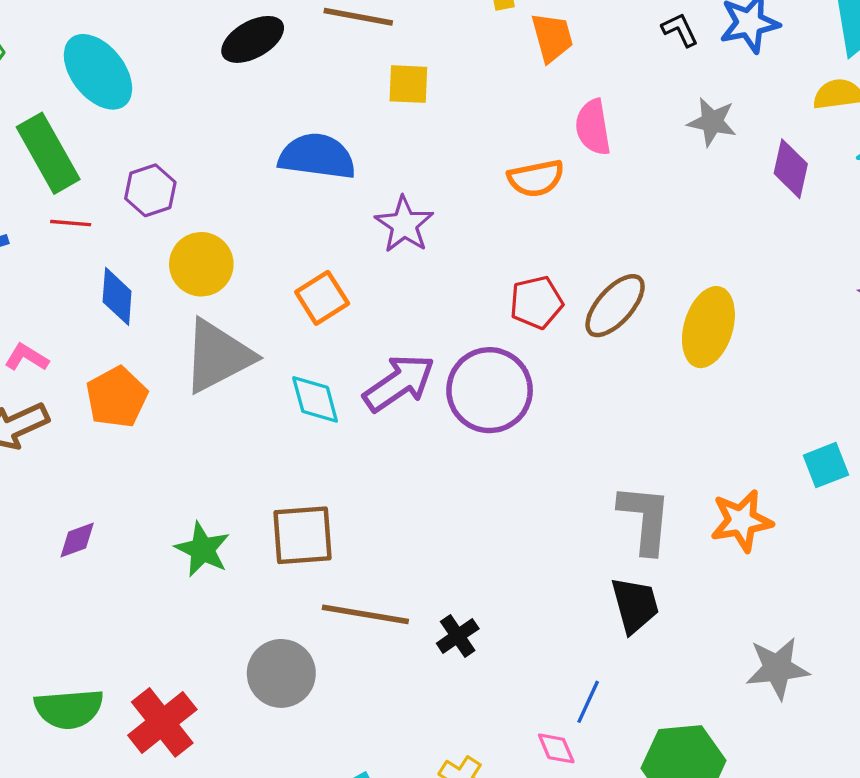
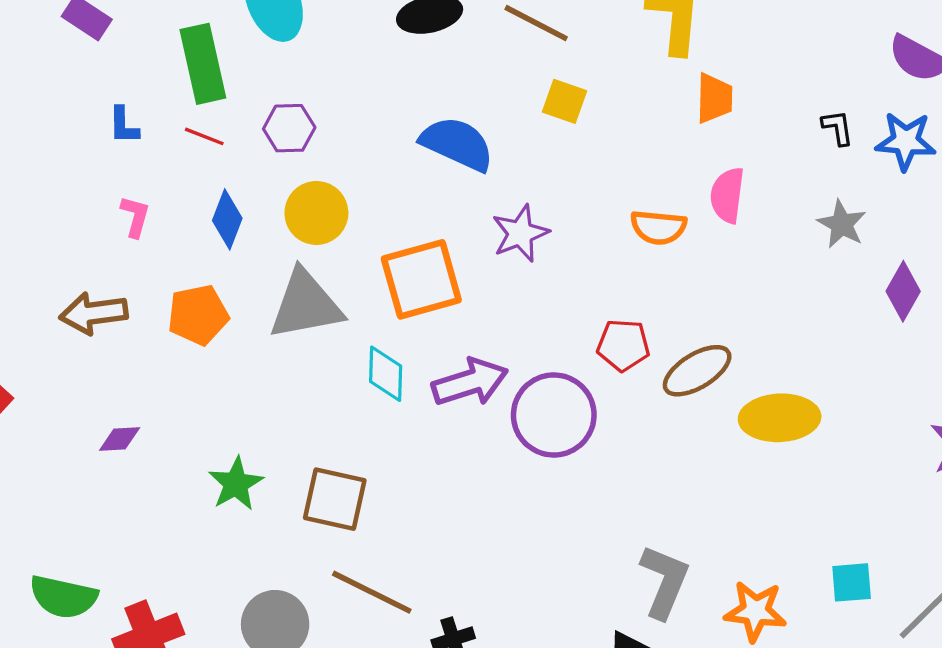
orange square: (322, 298) -> (421, 279), size x1.6
yellow ellipse: (708, 327) -> (780, 418), turned 54
pink L-shape: (27, 357) -> (135, 216), moved, turned 57

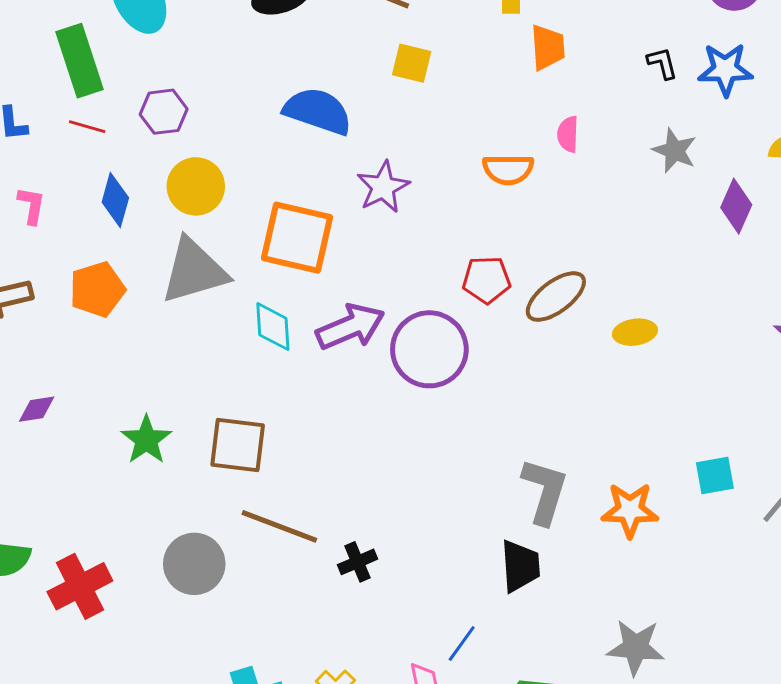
pink semicircle: (727, 195) -> (568, 134), size x0.7
orange square: (421, 279) -> (297, 238), turned 34
yellow ellipse: (780, 418) -> (635, 332), size x0.6

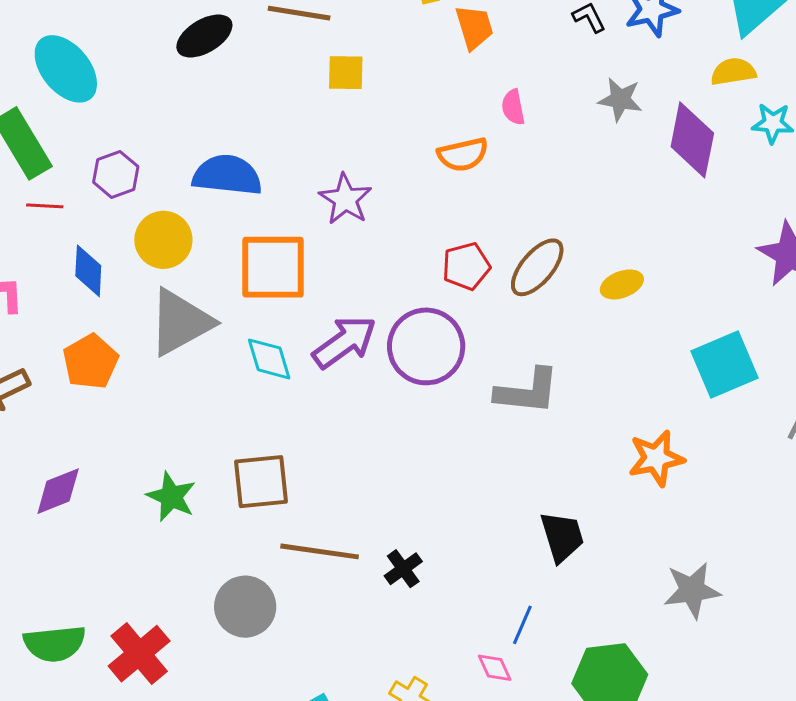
blue semicircle: (318, 111) -> (227, 175), moved
purple diamond: (736, 206) -> (692, 140), size x1.4
purple diamond: (37, 409) -> (58, 491), size x1.4
cyan square: (715, 476) -> (724, 365), moved, size x1.6
gray L-shape: (545, 491) -> (527, 391), moved, turned 92

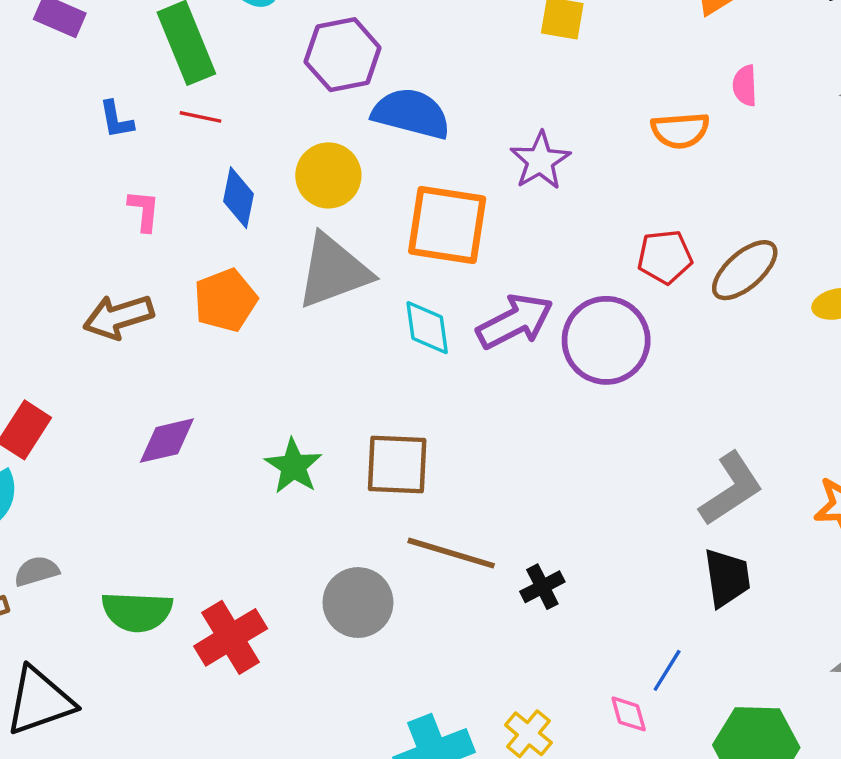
purple hexagon: (116, 174) -> (343, 55), moved, size x1.4
gray L-shape: (527, 391) -> (731, 489), moved, turned -48

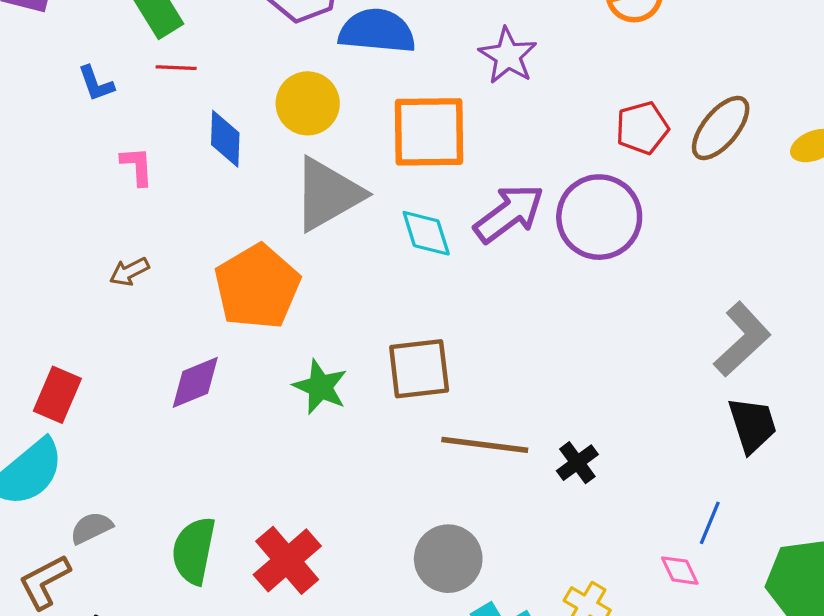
orange pentagon: (225, 300) -> (257, 287), moved, size x1.4
brown arrow: (118, 317) -> (129, 272), size x0.6
gray circle: (358, 603) -> (448, 559), moved
green semicircle: (137, 612) -> (194, 551), turned 108

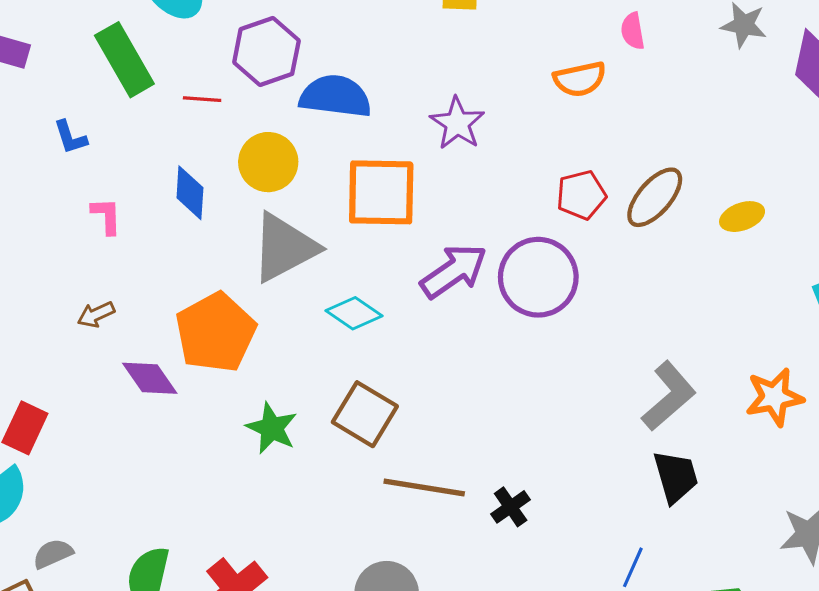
red line: (176, 68) -> (202, 99), moved
cyan diamond: (426, 233) -> (354, 313), moved, turned -40
brown square: (419, 369) -> (365, 414), turned 36
purple diamond: (195, 382) -> (150, 378), moved, turned 76

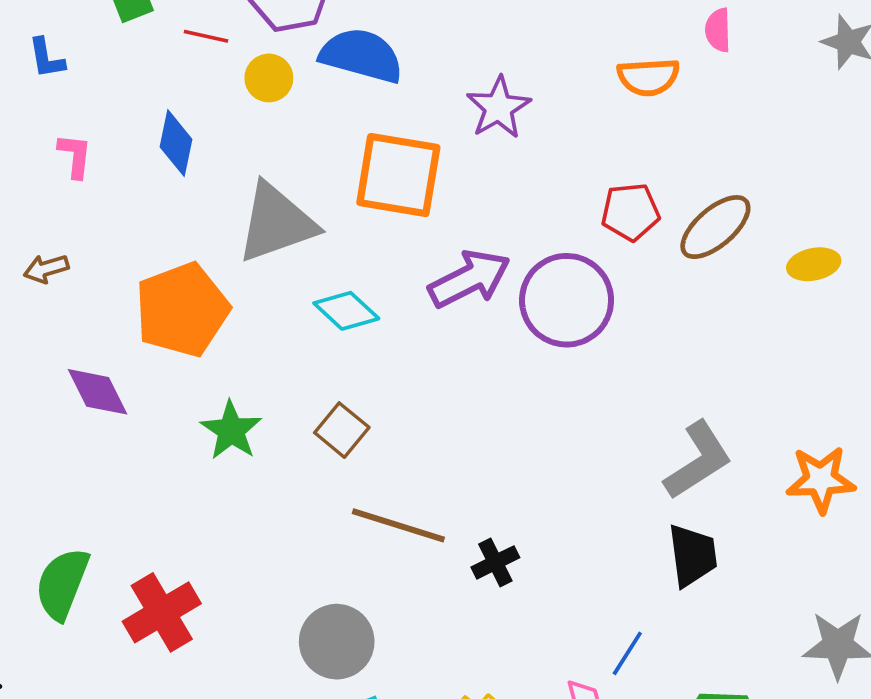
yellow circle: (268, 162) -> (269, 78), moved, size x0.7
purple diamond: (150, 378) -> (98, 392), moved
brown square: (365, 414) -> (342, 430), size x0.7

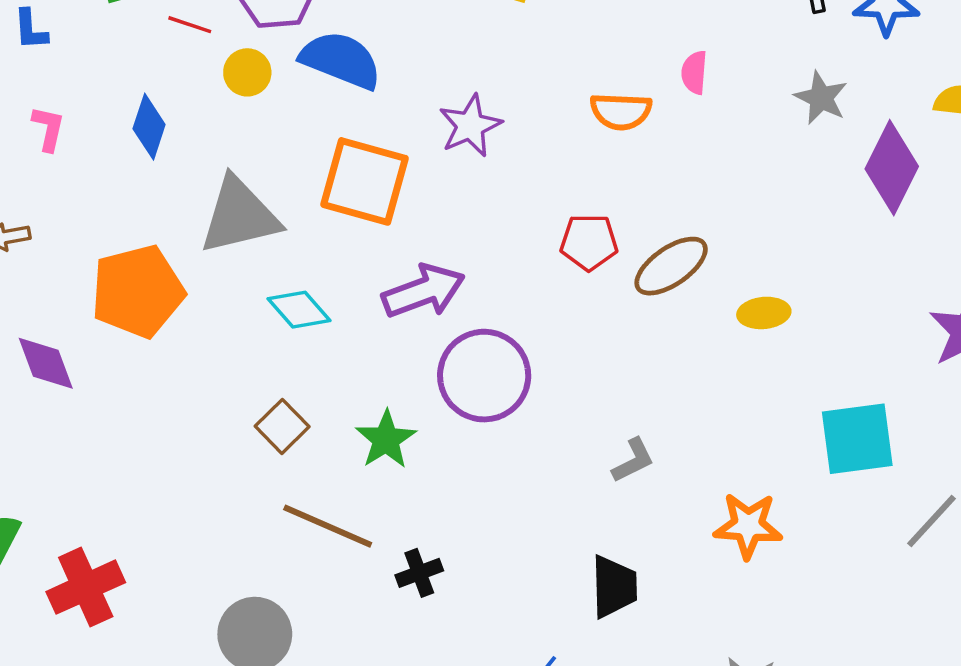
purple circle: (567, 300) -> (484, 376), moved
green star: (231, 430) -> (386, 440), moved
gray L-shape: (698, 460) -> (633, 460), moved, size x0.6

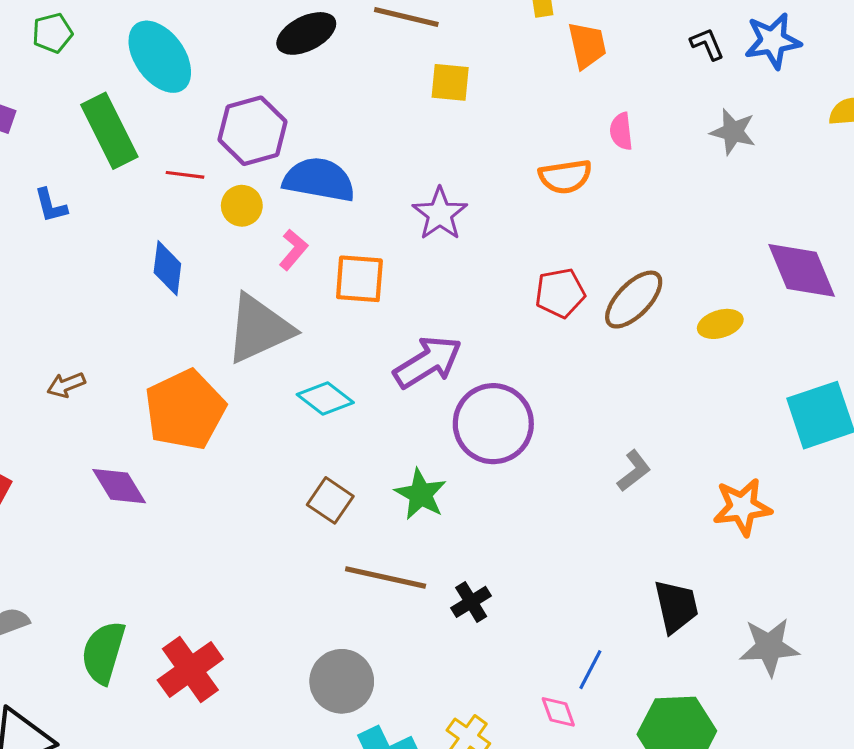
pink L-shape: (48, 128) -> (293, 250), moved, turned 39
purple diamond: (892, 168) -> (802, 270), moved, turned -38
orange square: (365, 181) -> (359, 279), size x0.7
black trapezoid: (614, 587) -> (676, 606), moved

